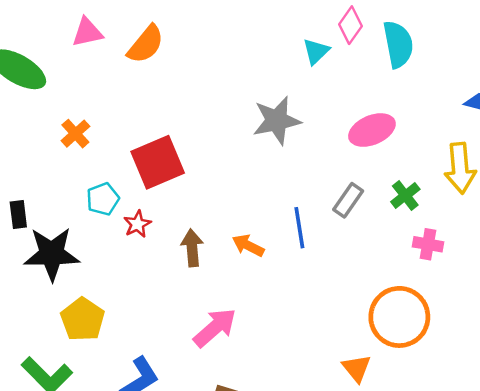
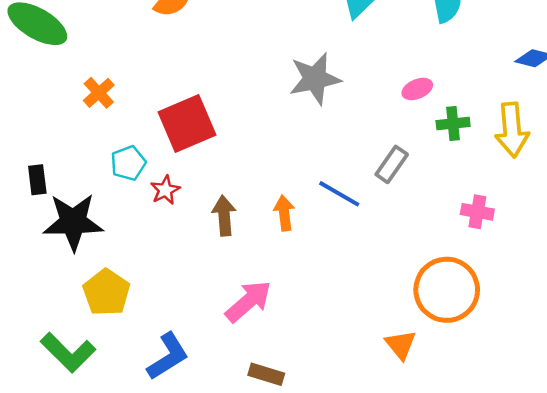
pink ellipse: (372, 130) -> (417, 89), size x0.6
green cross: (405, 196) -> (453, 124), moved, turned 32
blue line: (299, 228) -> (339, 194), turned -51
orange arrow: (248, 246) -> (284, 213), turned 56

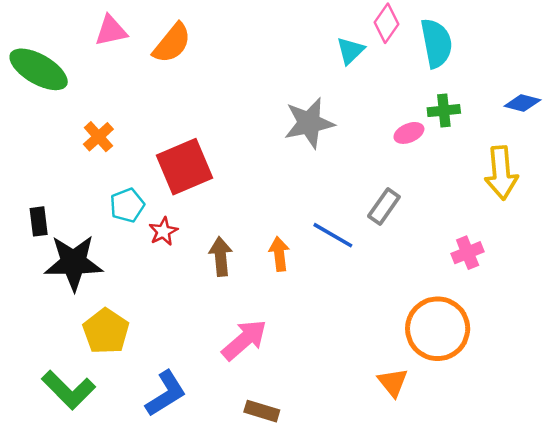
green cross: (453, 124) -> (444, 111), moved
pink cross: (477, 212) -> (468, 253), turned -32

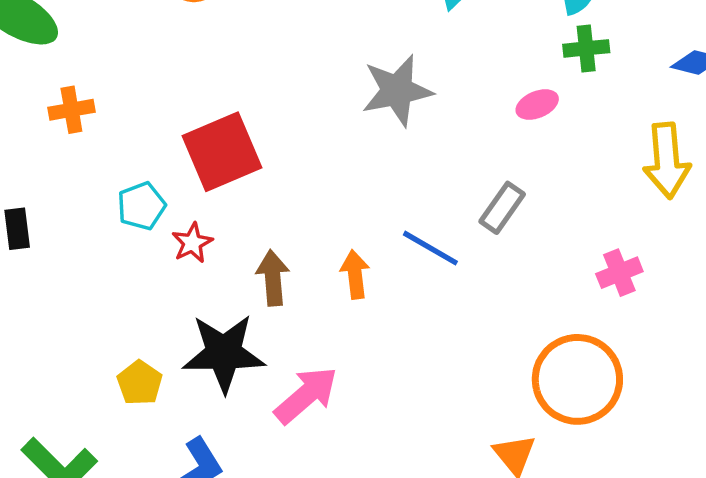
green cross: (444, 111) -> (586, 48), moved
orange cross: (98, 137) -> (71, 110), moved, turned 32
black star: (73, 263) -> (224, 353), moved
yellow pentagon: (106, 331) -> (140, 383), moved, size x0.7

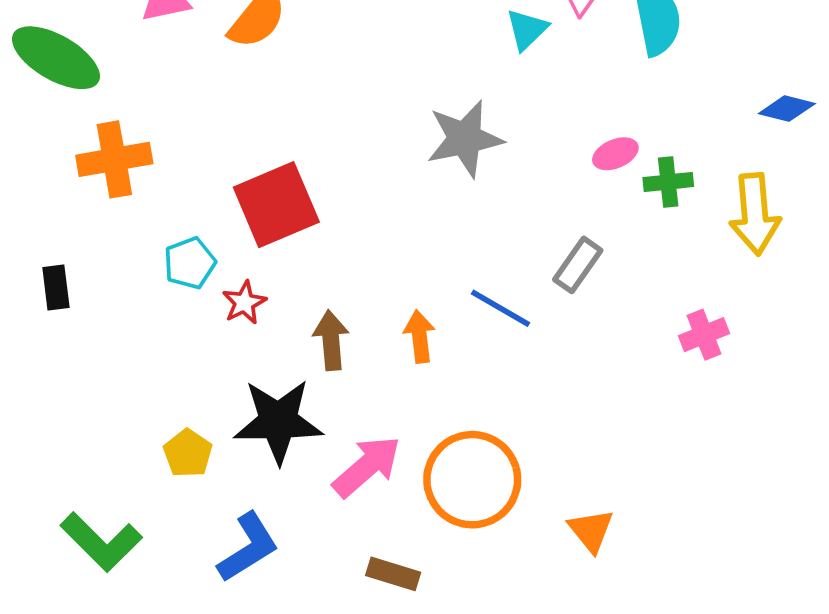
green cross: (586, 48) -> (668, 182), moved
orange cross: (71, 110) -> (114, 159), size x1.5
orange circle: (577, 379) -> (472, 480), moved

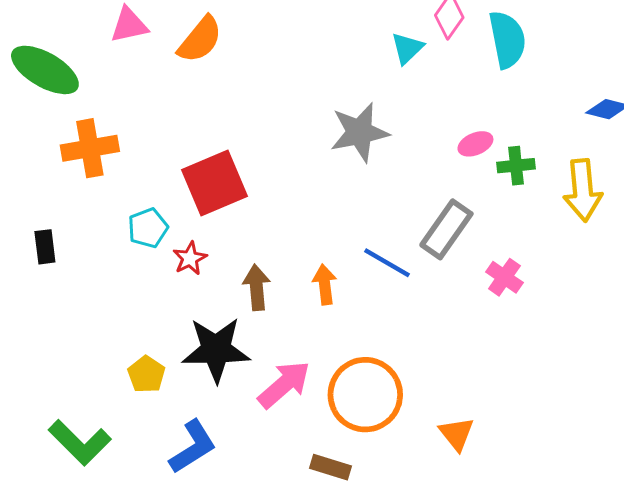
gray rectangle: (578, 265) -> (446, 229), size x1.4
pink cross: (704, 335) -> (504, 277), moved, turned -33
brown rectangle: (393, 574) -> (330, 467), moved

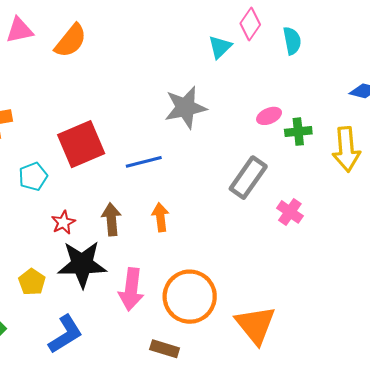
cyan semicircle: (507, 40) -> (292, 41), size x0.7
red star: (190, 258) -> (63, 222), moved
blue line: (387, 263) -> (144, 162), moved, turned -44
pink arrow: (284, 384) -> (131, 289), turned 138
orange triangle: (457, 434) -> (255, 325), size x1.6

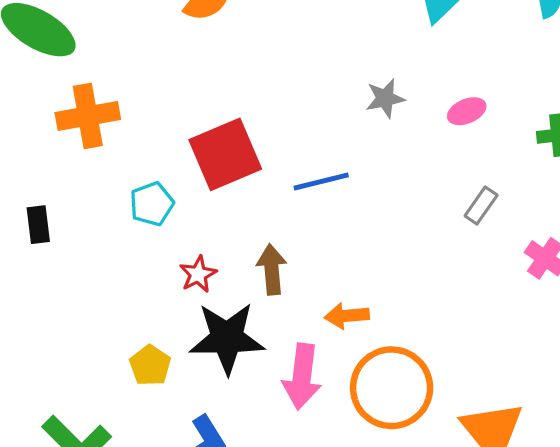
gray star: (186, 108) -> (385, 98), size x0.6
pink ellipse: (269, 116) -> (467, 111), moved
gray rectangle: (248, 178) -> (481, 205), size x0.6
orange arrow: (160, 217) -> (347, 316), moved, turned -88

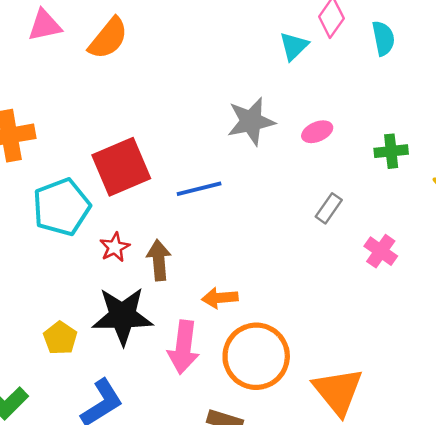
gray star: (385, 98) -> (251, 121), size x1.5
cyan pentagon: (152, 204) -> (61, 207), size x1.6
red star: (198, 274) -> (115, 247), moved

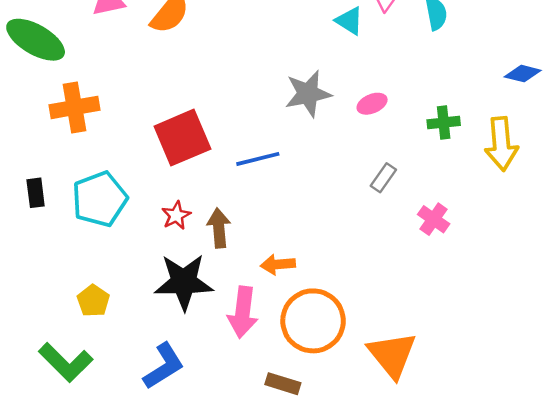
cyan triangle: (294, 46) -> (349, 21), turned -44
cyan pentagon: (61, 207) -> (100, 199), moved
yellow pentagon: (60, 338) -> (93, 301), moved

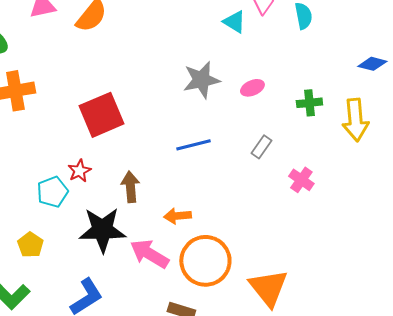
blue line: (258, 159) -> (193, 145), moved
cyan pentagon: (100, 199) -> (52, 192), moved, size x0.7
red star: (176, 215) -> (79, 171), moved
pink arrow: (243, 312) -> (149, 254), turned 114

